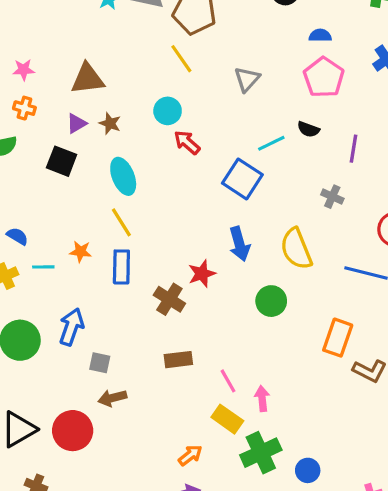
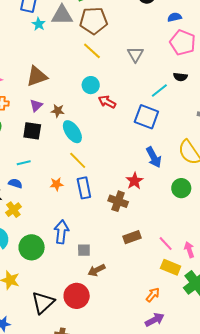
brown star: (110, 123) -> (58, 111), moved
cyan line: (43, 267) -> (24, 163), moved

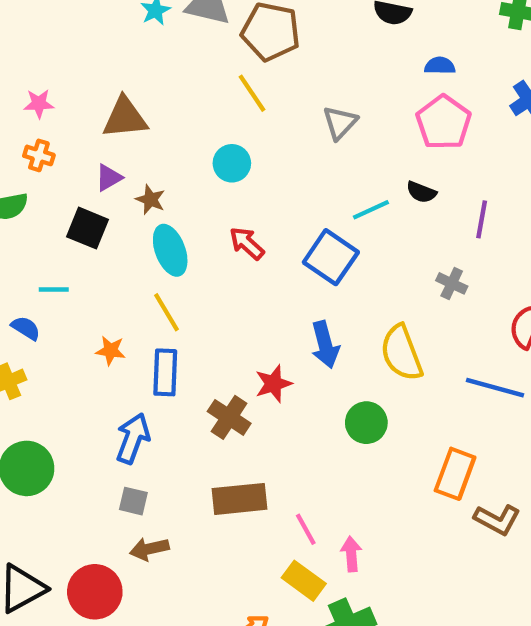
red arrow: (107, 102) -> (247, 243), moved
blue arrow: (61, 232) -> (133, 438), moved
brown rectangle: (132, 237) -> (239, 499), size x1.4

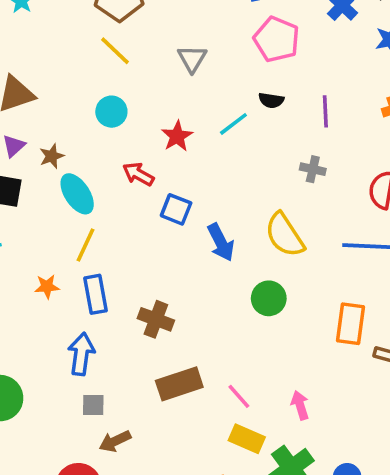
brown star: (150, 200) -> (52, 156), turned -30
blue square: (331, 257) -> (176, 209), moved, size x0.7
yellow line: (166, 312) -> (86, 245), turned 68
red star: (273, 384) -> (177, 136), moved
pink arrow: (351, 554) -> (300, 405), moved

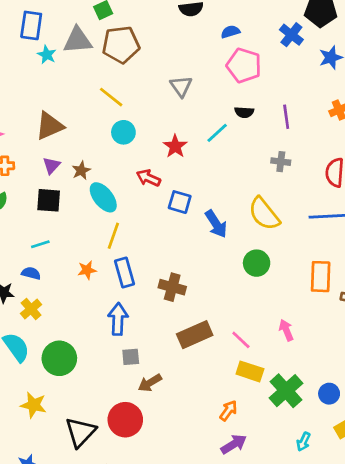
yellow line: (115, 51) -> (111, 97), moved
pink arrow: (300, 405) -> (286, 330), moved

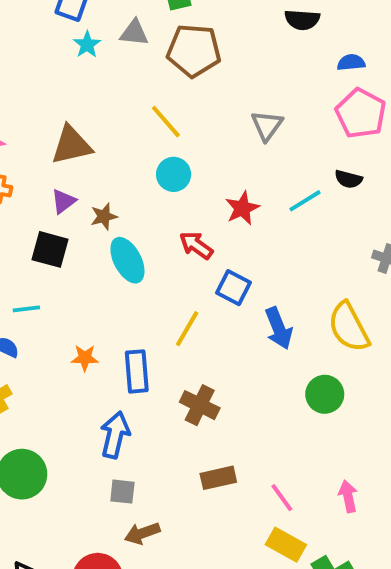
gray triangle: (78, 40) -> (134, 33), size x0.7
yellow line: (113, 236) -> (187, 329), moved
brown rectangle: (195, 335) -> (218, 478), size x0.7

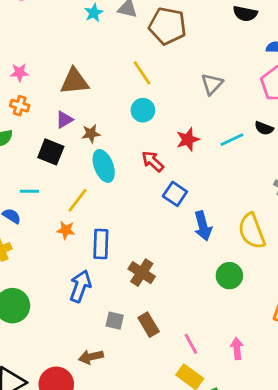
yellow line: (187, 329) -> (77, 200), moved
brown rectangle: (218, 478) -> (149, 325), turned 65
gray square: (122, 492) -> (115, 321), moved

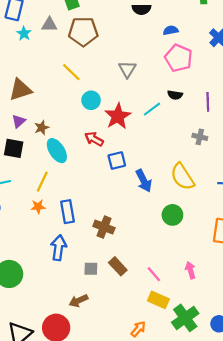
cyan circle: (143, 110) -> (91, 100), moved
red star: (188, 139) -> (118, 116), size x1.4
blue square: (175, 194) -> (117, 161), turned -36

